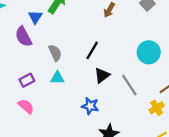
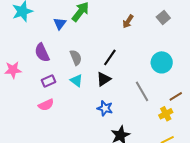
purple semicircle: (23, 37) -> (42, 53), moved
black triangle: (102, 75) -> (104, 79), moved
cyan triangle: (57, 78) -> (76, 81), turned 32
pink semicircle: (26, 106) -> (46, 105), turned 112

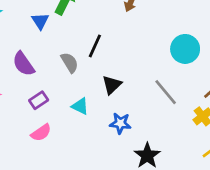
black line: (110, 57) -> (95, 46), moved
cyan triangle: (76, 81) -> (80, 106), moved

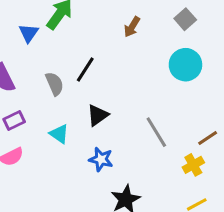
cyan circle: (185, 49) -> (185, 65), moved

